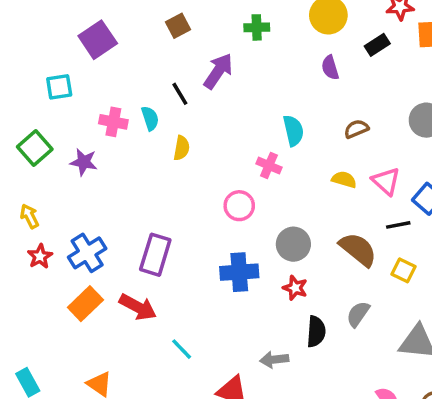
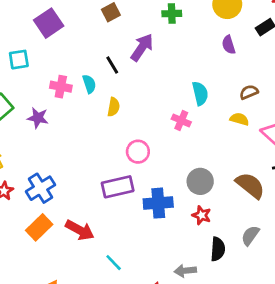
yellow semicircle: (344, 179) -> (239, 119), moved
pink circle: (239, 206) -> (138, 152), moved
purple rectangle: (155, 255) -> (118, 187), moved, turned 60

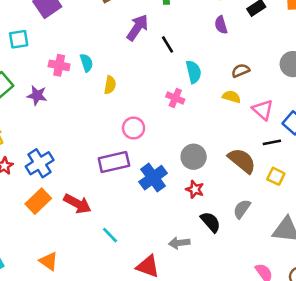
black line: (112, 65) -> (167, 44), moved
blue cross: (158, 203) -> (153, 178), turned -32
black semicircle: (218, 249) -> (211, 222), turned -45

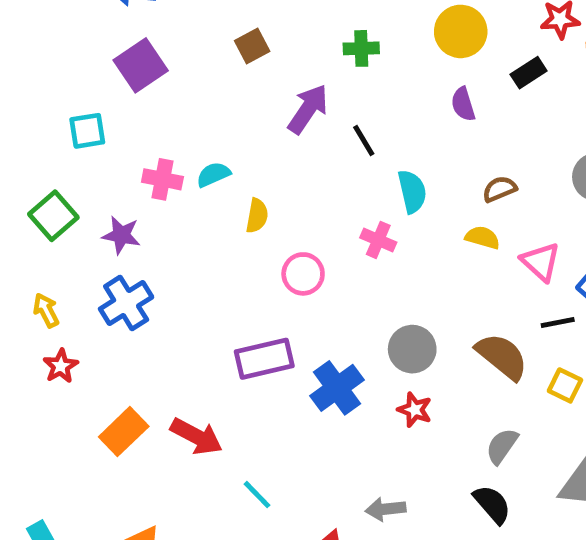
cyan semicircle: (87, 63) -> (213, 174), turned -96
pink circle: (134, 128) -> (303, 274), moved
blue cross: (40, 163) -> (126, 303), moved
black semicircle: (211, 222) -> (492, 504), moved

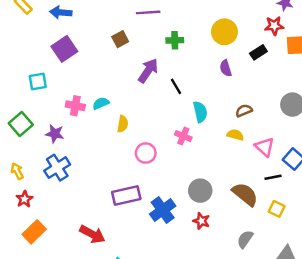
orange rectangle: (124, 432) -> (34, 232), moved

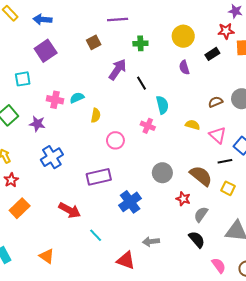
brown semicircle: (244, 111) -> (216, 102), moved
blue cross: (57, 168) -> (52, 157), moved
blue cross: (163, 210) -> (130, 202), moved
red star: (201, 221) -> (183, 199), moved

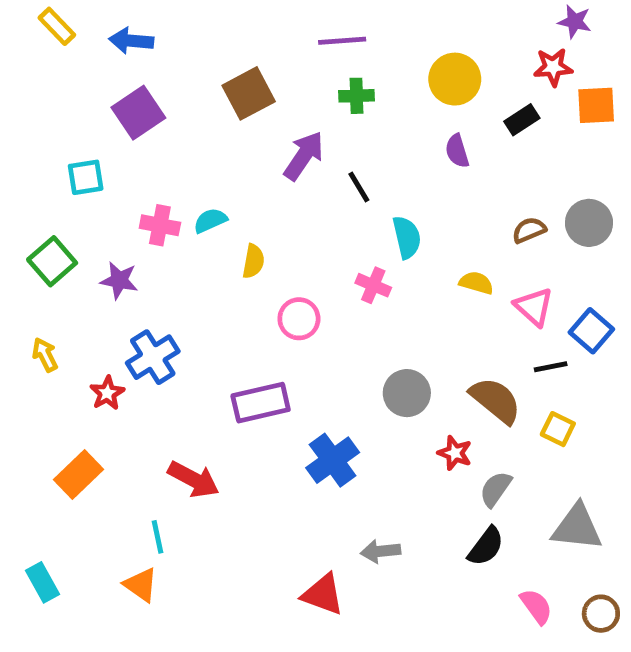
purple line: (118, 19) -> (342, 41), moved
brown square: (94, 42) -> (249, 93), size x1.5
red star: (11, 180) -> (107, 393), moved
cyan line: (96, 235) -> (158, 537), moved, turned 32
black semicircle: (197, 239) -> (486, 546), turned 78

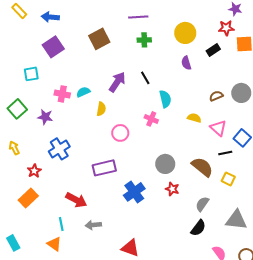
purple arrow: (304, 156) -> (117, 82), moved
red star: (107, 393) -> (34, 171), moved
red star: (455, 453) -> (172, 189), moved
gray arrow: (380, 551) -> (93, 225), moved

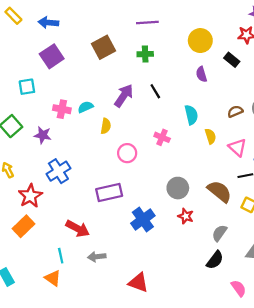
green cross: (144, 40) -> (145, 54), moved
black rectangle: (213, 50) -> (232, 60), turned 72
cyan semicircle: (165, 99) -> (191, 115), moved
yellow semicircle: (194, 118) -> (210, 136), turned 56
red star: (34, 171) -> (30, 196), size x1.5

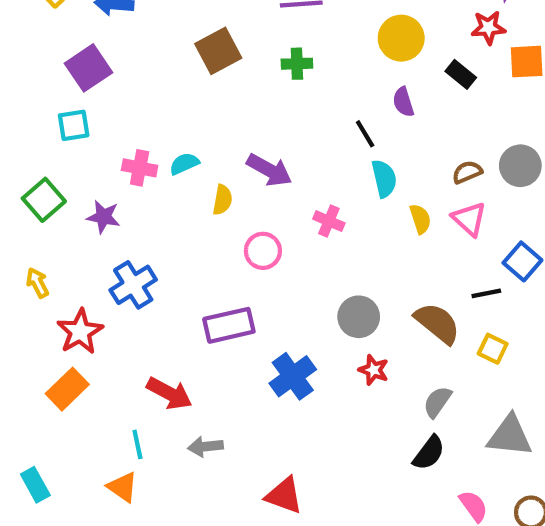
purple square: (52, 56) -> (89, 68), moved
black line: (155, 91) -> (365, 134), moved
purple arrow: (124, 96) -> (269, 170), moved, turned 85
pink triangle: (237, 147) -> (469, 219), moved

